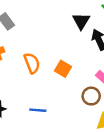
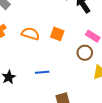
orange semicircle: (32, 63) -> (30, 34), turned -42

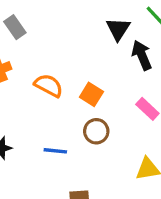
brown circle: (85, 53) -> (96, 131), moved

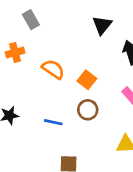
black triangle: (118, 29) -> (102, 25), moved

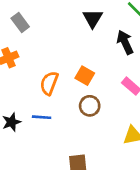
orange semicircle: (53, 69) -> (49, 83), moved, turned -95
blue line: (53, 122) -> (42, 117), moved

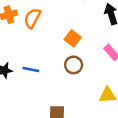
orange semicircle: (49, 83) -> (32, 18), moved

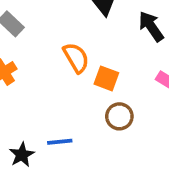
orange semicircle: (32, 18) -> (76, 58), moved, turned 138

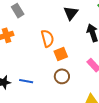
orange square: (106, 78) -> (61, 54), turned 32

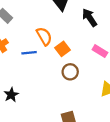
blue line: (26, 81) -> (29, 53), moved

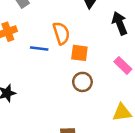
orange square: (62, 49) -> (79, 53), turned 32

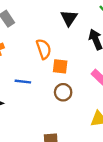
blue line: (39, 49) -> (23, 82), moved

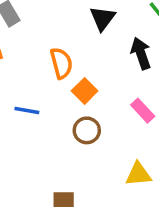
orange square: (60, 66) -> (85, 91), turned 35

